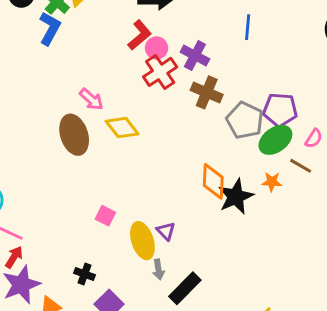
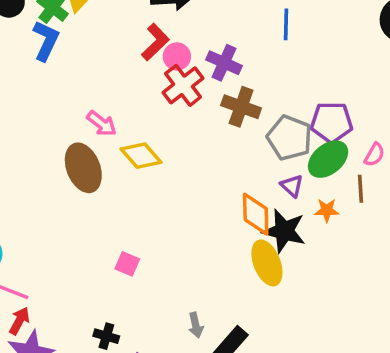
brown line: (301, 166) -> (361, 189), turned 60
black star: (236, 197) -> (284, 231), turned -30
purple triangle: (166, 231) -> (292, 186), moved
yellow ellipse: (142, 241) -> (267, 263), moved

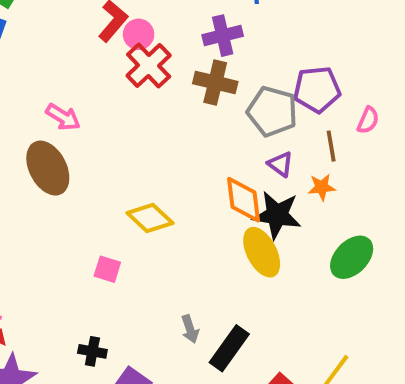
purple cross: (224, 63) -> (223, 36), moved, turned -32
yellow diamond: (141, 156) -> (150, 218), moved
green ellipse: (328, 159) -> (352, 257), moved
brown line: (361, 189) -> (331, 146), moved

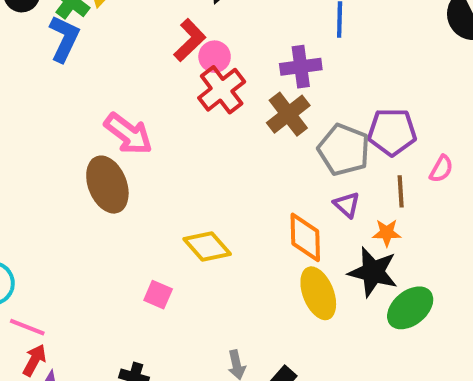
brown cross: (215, 83) -> (288, 114), turned 33
pink arrow: (63, 117) -> (128, 134), size x1.4
black star: (277, 215) -> (373, 272), moved

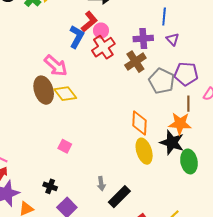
blue L-shape: (64, 39) -> (77, 37), moved
purple triangle: (347, 205) -> (173, 39), moved
orange star: (387, 233) -> (180, 124), size x1.6
yellow diamond: (207, 246) -> (65, 94), moved
green ellipse: (410, 308) -> (189, 161), turned -65

